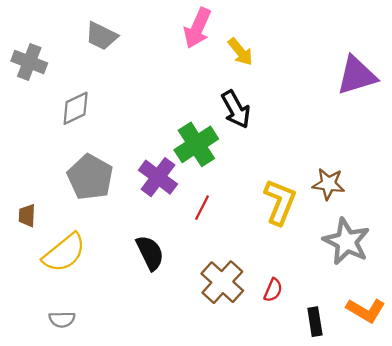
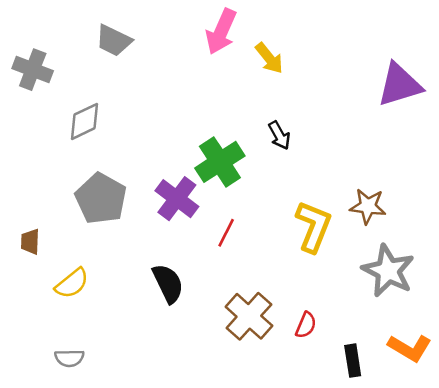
black arrow: (236, 109) -> (279, 135), moved, size x0.7
yellow semicircle: (64, 253) -> (72, 283), size x0.7

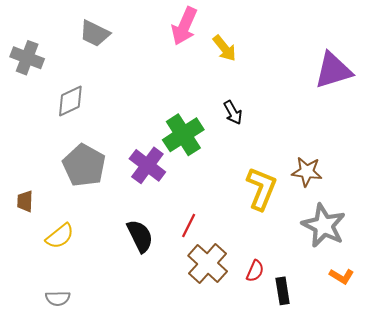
red line: (226, 233) -> (189, 226), moved
orange L-shape: (410, 348) -> (342, 276), moved, size x0.7
black rectangle: (353, 361) -> (283, 291), moved

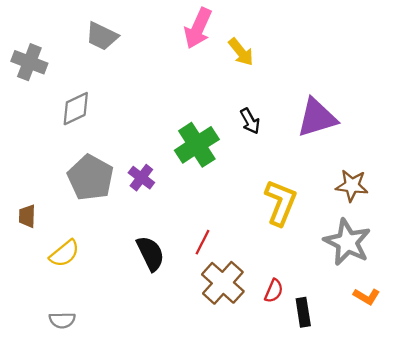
purple triangle: (333, 70) -> (317, 118), moved
purple cross: (147, 165) -> (141, 178), moved, size x0.7
brown star: (307, 172) -> (352, 186), moved

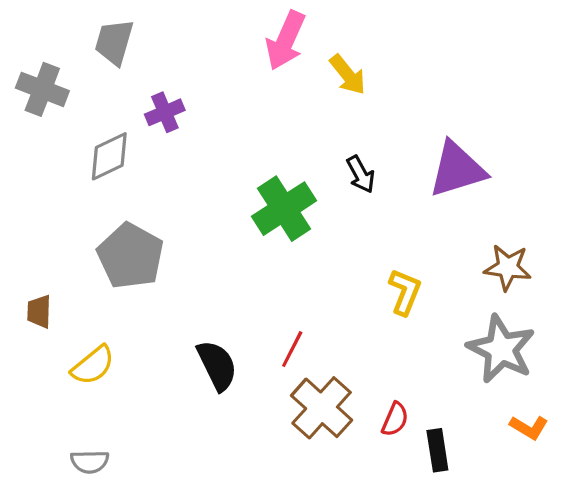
gray trapezoid: (102, 36) -> (114, 42), moved, turned 80
purple cross: (141, 178) -> (165, 112), moved, turned 30
yellow L-shape: (281, 203) -> (405, 292), size x0.7

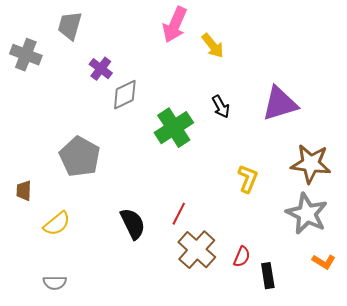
purple cross: (165, 112) -> (101, 69), turned -30
gray diamond: (109, 156) -> (125, 95), moved
brown star: (508, 267) -> (311, 164), size x1.4

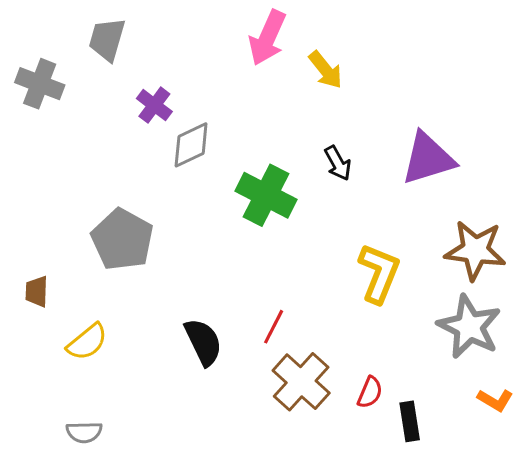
green cross: (174, 128) -> (266, 195), turned -30
yellow L-shape: (248, 179) -> (379, 273), size x1.4

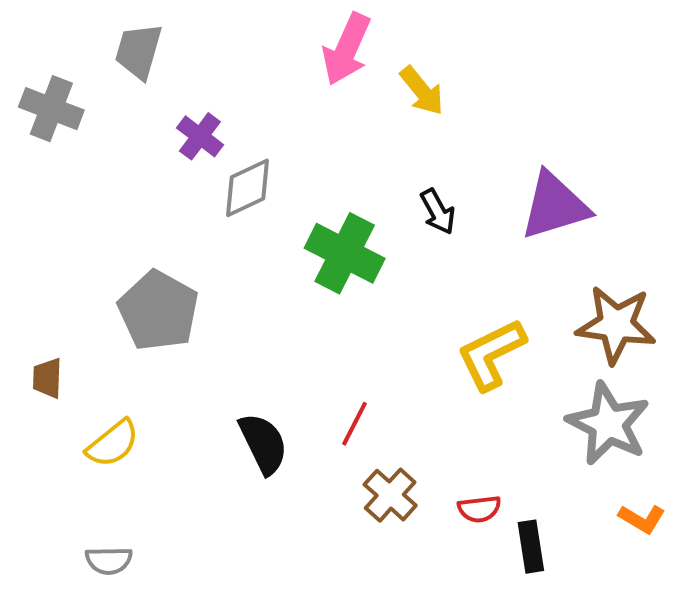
yellow L-shape: (379, 273) -> (491, 354), turned -138
brown cross: (301, 382) -> (390, 495), size x0.7
red semicircle: (370, 392) -> (479, 509), turned 60

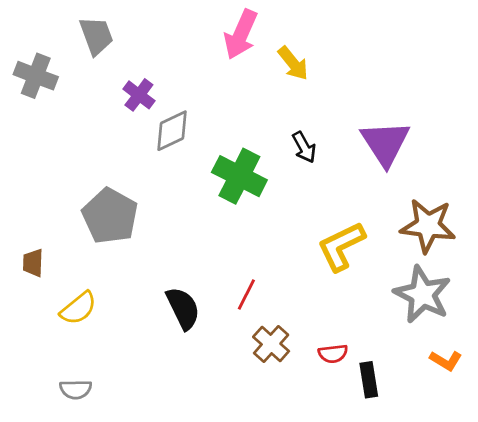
gray trapezoid: (138, 51) -> (96, 36), turned 144
purple triangle: (555, 206) -> (385, 143), turned -46

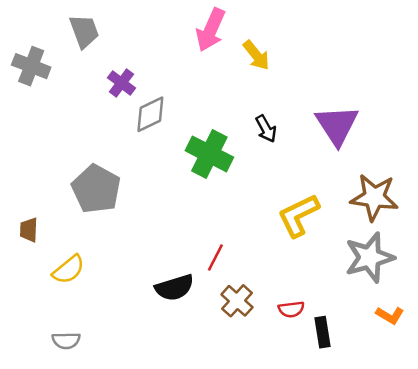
gray star: (422, 294) -> (369, 258), turned 30
black semicircle: (183, 308) -> (174, 288), moved, turned 99

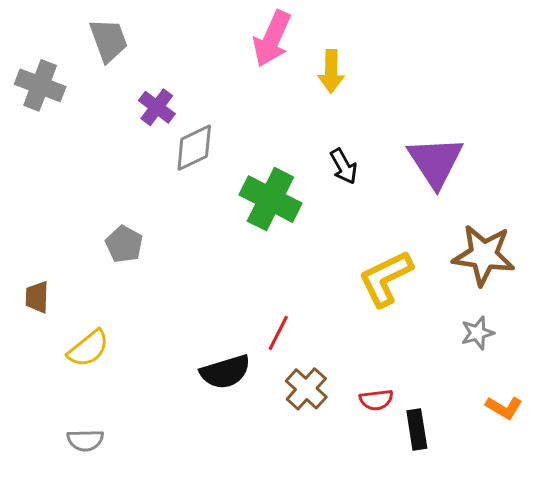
yellow arrow: (256, 55) -> (331, 71), turned 40
gray pentagon: (96, 189) -> (124, 244), size x0.6
gray star: (369, 258) -> (477, 333), size x0.5

